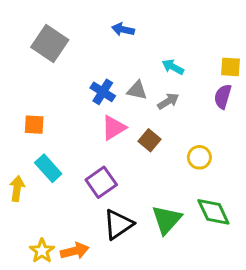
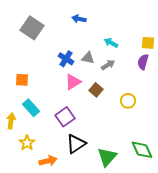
green diamond: (213, 212) -> (142, 150), moved
green triangle: (167, 220) -> (107, 157), moved
yellow star: (42, 251) -> (27, 143), moved

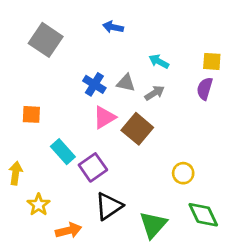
brown square: (96, 90) -> (137, 129), size x1.5
yellow circle: (128, 101) -> (183, 173), moved
cyan rectangle: (31, 108) -> (63, 152), moved

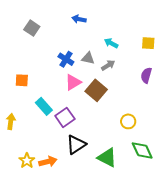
gray square: (46, 40) -> (32, 28), size x0.7
purple semicircle: (205, 89) -> (146, 75), moved
yellow star: (39, 205) -> (27, 161), moved
green triangle: (153, 225) -> (107, 158), turned -45

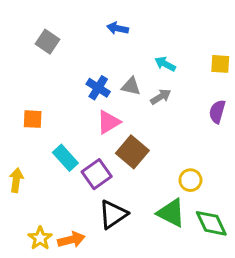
brown square: (96, 90) -> (132, 152), moved
green triangle: (107, 158) -> (171, 213), moved

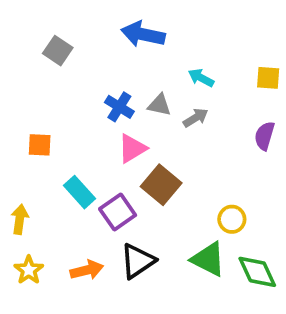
blue arrow: (118, 28) -> (143, 34), size x1.6
yellow star: (40, 238) -> (29, 270), moved
orange arrow: (71, 240) -> (87, 270), moved

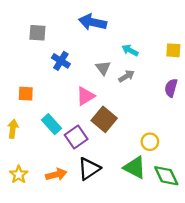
gray square: (58, 51) -> (37, 33), turned -30
gray triangle: (159, 105) -> (103, 68), turned 42
blue cross: (119, 107) -> (61, 61), moved
yellow arrow: (20, 219) -> (13, 129), moved

